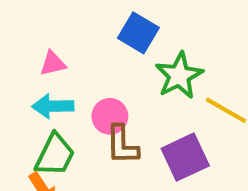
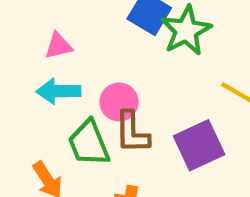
green star: (179, 76) -> (186, 31), moved
green trapezoid: (55, 155) -> (89, 143), moved, turned 132

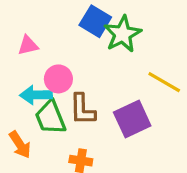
cyan arrow: (58, 91) -> (36, 95), moved
pink circle: (119, 102) -> (58, 79), moved

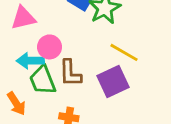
pink triangle: (28, 45) -> (23, 18), size x1.4
yellow line: (164, 82) -> (124, 52), moved

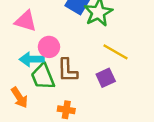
pink triangle: (23, 18) -> (26, 21), turned 30
purple square: (113, 81) -> (106, 78), size x0.7

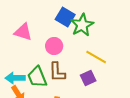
pink circle: (49, 47) -> (54, 46), moved
cyan arrow: (32, 59) -> (15, 78), moved

